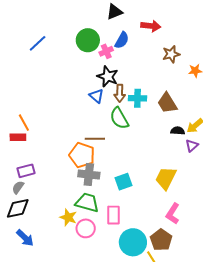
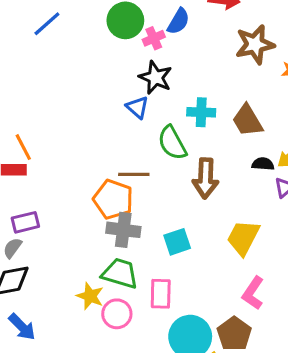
brown star: (171, 54) -> (255, 44), size x1.4
brown arrow: (120, 93) -> (206, 178), moved, size x1.4

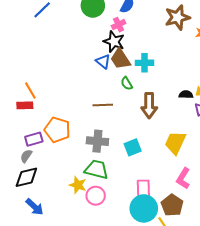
pink cross: (154, 38) -> (119, 25), moved
brown trapezoid: (248, 121) -> (120, 59), moved
green semicircle: (172, 143) -> (127, 83), size x0.6
orange pentagon: (113, 199) -> (57, 130), moved
pink rectangle: (161, 294) -> (143, 189), moved

